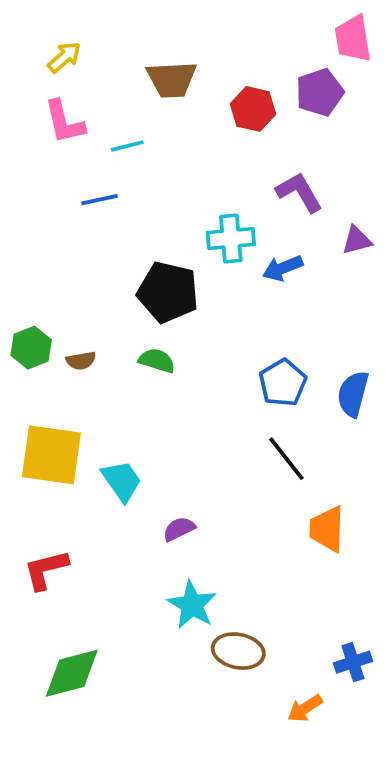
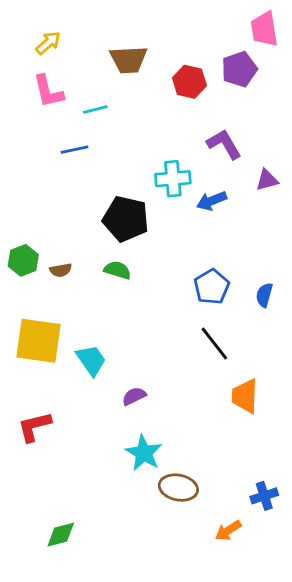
blue semicircle: (353, 394) -> (264, 295), size x0.7
green diamond: (72, 673) -> (61, 535), moved, size x0.7

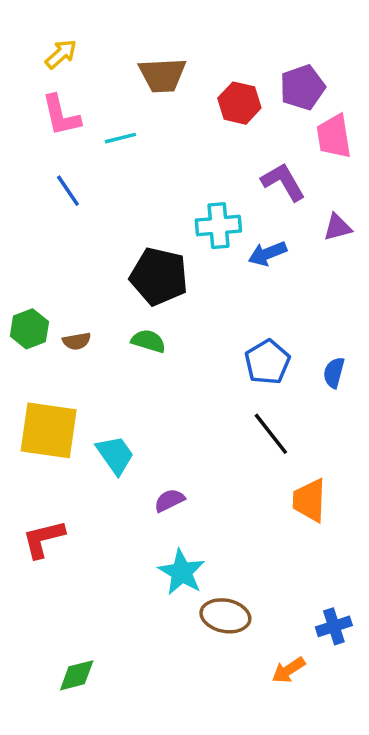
pink trapezoid: (264, 29) -> (334, 136), moved
blue line: (75, 150) -> (68, 191), moved, turned 68

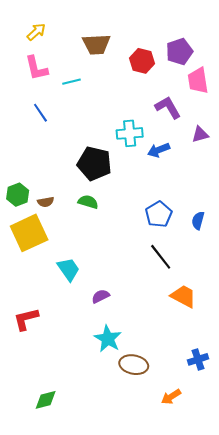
yellow square: (49, 430) -> (29, 233), moved, turned -33
orange trapezoid: (309, 500) -> (183, 296), turned 116
blue cross: (334, 626) -> (198, 359), moved

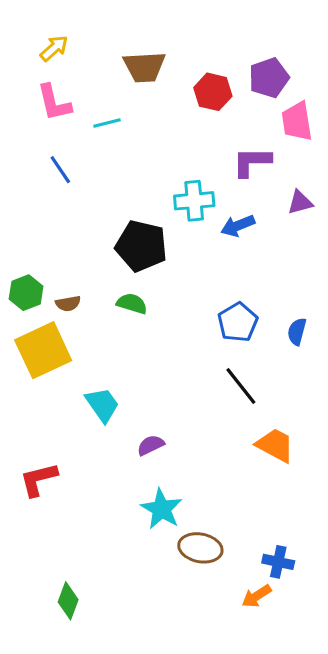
purple L-shape: (168, 108) -> (252, 162), turned -60
blue cross: (198, 359) -> (278, 562), moved, turned 30
green diamond: (46, 400) -> (68, 601), turned -55

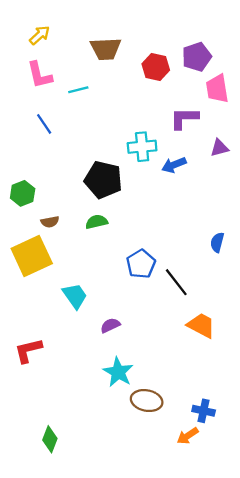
green hexagon: (26, 293) -> (23, 193), moved
green semicircle: (132, 304) -> (97, 222), turned -30
blue pentagon: (238, 322) -> (141, 264), moved

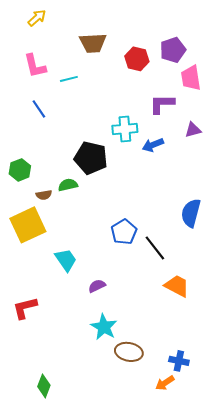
yellow arrow: (40, 35) -> (37, 18), moved
green semicircle: (97, 222) -> (68, 185), moved
blue semicircle: (217, 242) -> (191, 213), size x1.6

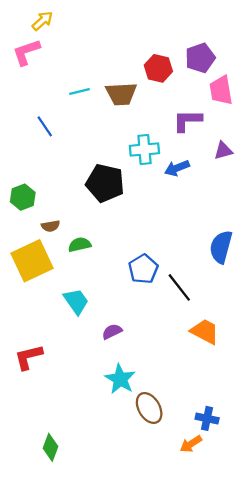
brown trapezoid: (93, 43) -> (121, 94), moved
pink L-shape: (35, 66) -> (26, 52), moved, turned 84
green semicircle: (68, 185) -> (80, 245), moved
brown ellipse: (129, 352) -> (149, 408), turned 48

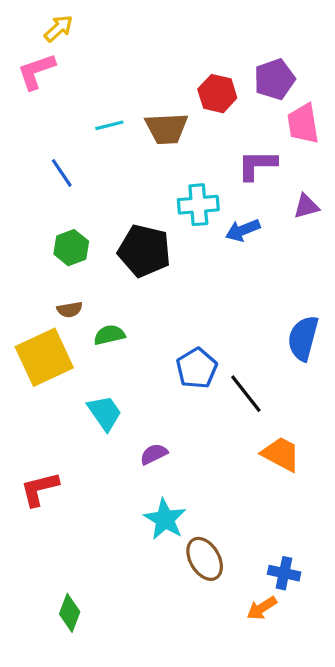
green hexagon: (23, 197) -> (71, 248), moved

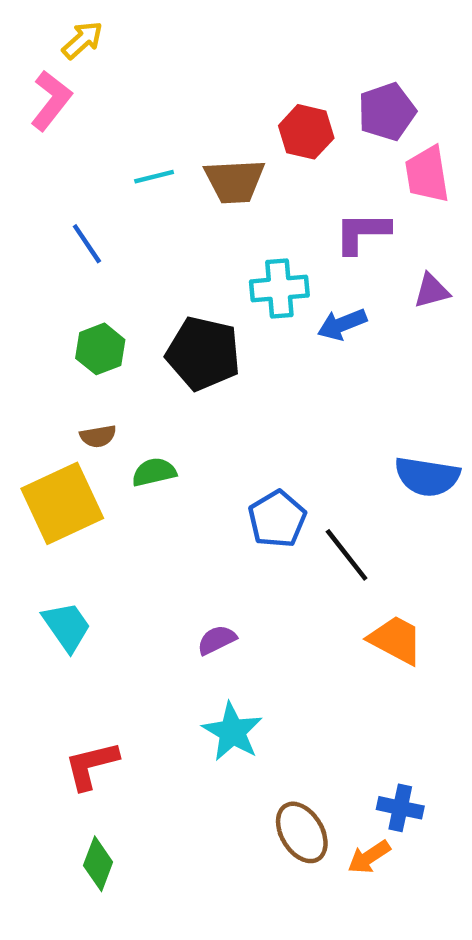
pink L-shape: (36, 71) -> (51, 100), turned 147
blue semicircle: (303, 338) -> (427, 477), turned -96
cyan trapezoid: (105, 413) -> (67, 626), moved
red L-shape: (39, 489) -> (91, 765), moved
brown ellipse: (205, 559) -> (302, 832), moved

